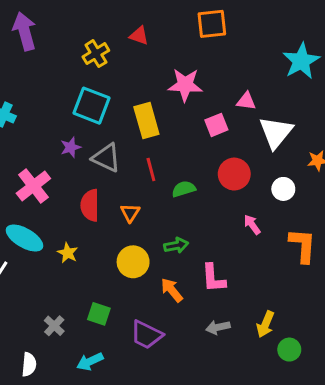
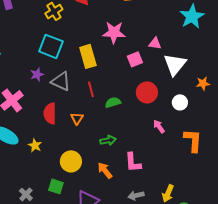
yellow circle: (133, 262) -> (71, 161), moved

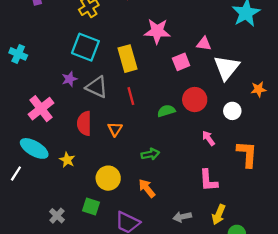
green semicircle: (113, 102) -> (166, 111), moved
pink L-shape: (133, 162) -> (208, 180), moved

